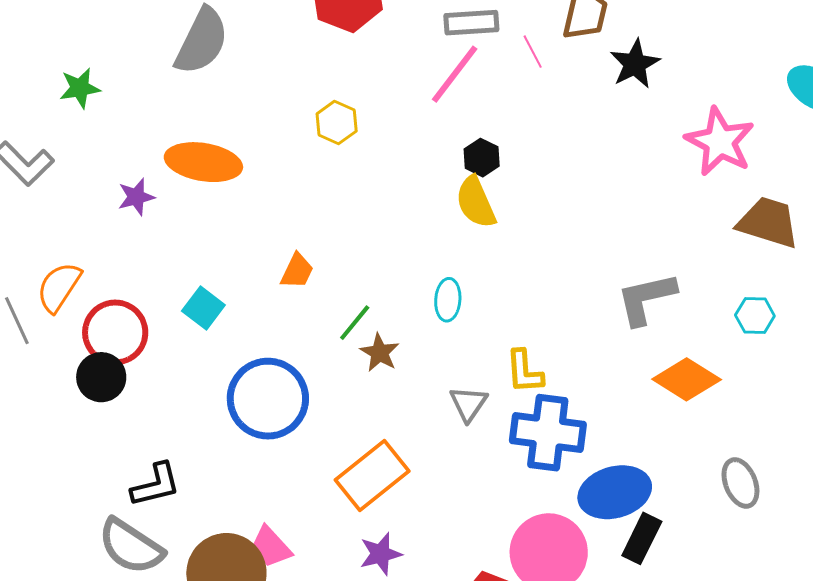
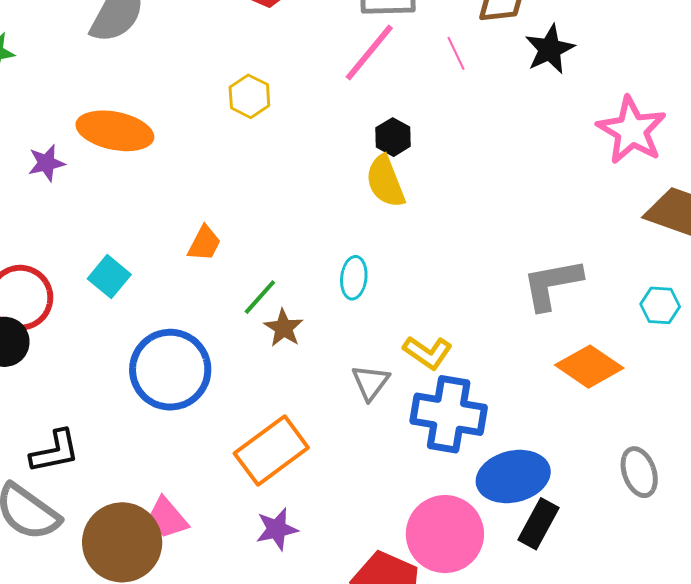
pink line: (533, 52) -> (456, 53), moved
yellow L-shape: (524, 372) -> (428, 352), turned -54

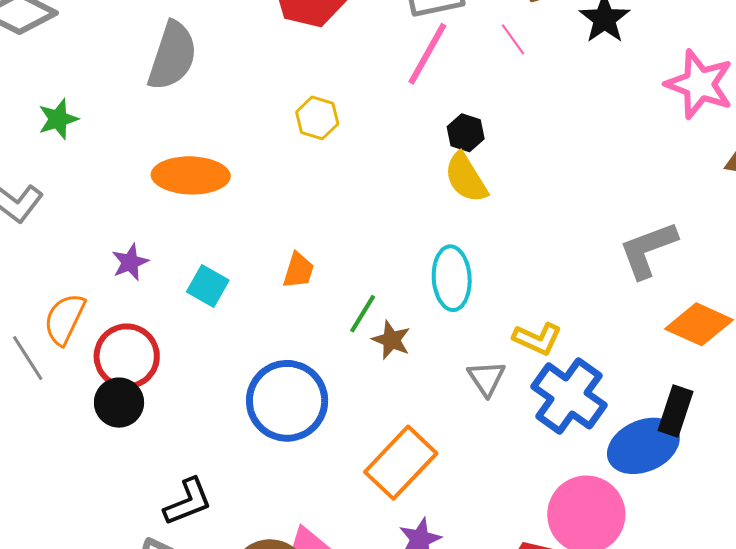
purple star: (46, 163) -> (130, 262), moved
cyan square: (109, 277) -> (208, 286), moved
cyan ellipse: (354, 278) -> (452, 278), size x1.5
blue cross: (449, 414) -> (569, 396), turned 36
black rectangle: (538, 524) -> (675, 411), moved

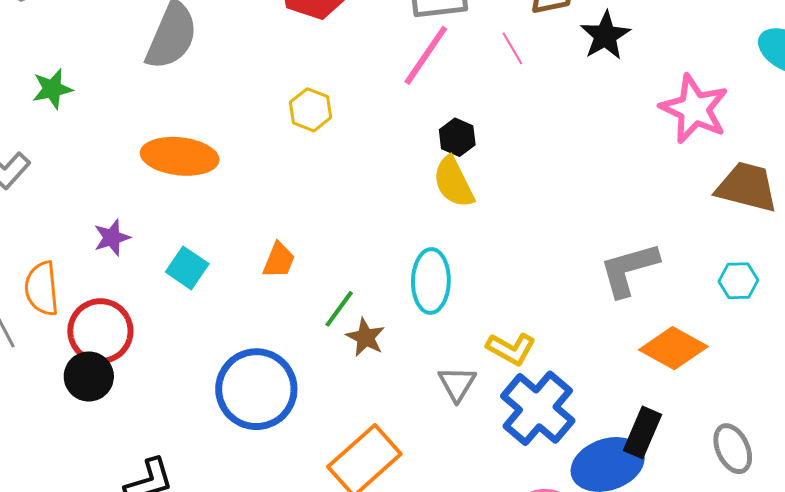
orange semicircle: (65, 319) -> (42, 289), turned -36

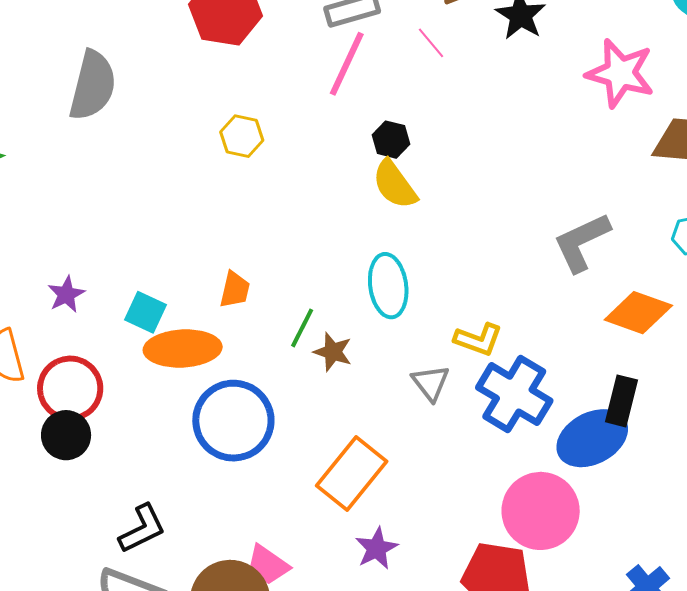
orange ellipse: (180, 156) -> (183, 348), moved

